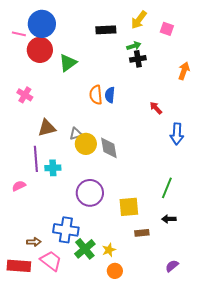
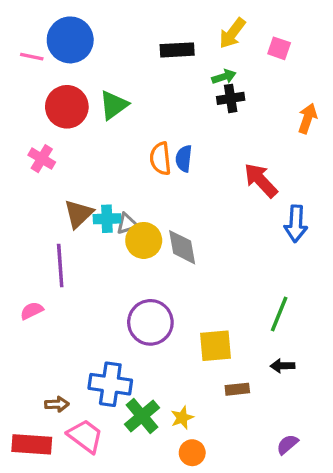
red circle: (40, 50) -> (67, 107), moved
red arrow: (156, 108) -> (261, 180), size x1.6
brown triangle: (47, 128) -> (79, 214), turned -30
cyan cross: (53, 168) -> (107, 219), moved

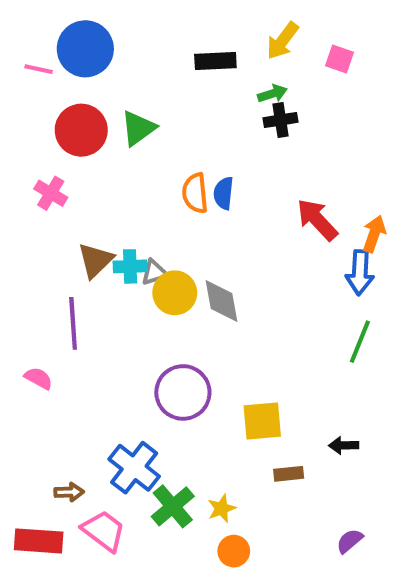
orange arrow: (307, 118) -> (374, 234), moved
pink semicircle: (32, 311) -> (39, 378), turned 55
green line: (279, 314) -> (360, 342), moved
blue cross: (110, 384) -> (134, 468), turned 30

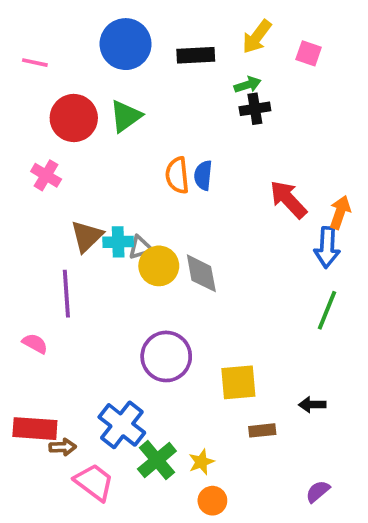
blue circle: (85, 49) -> (126, 44), moved
red rectangle: (39, 541) -> (35, 429), moved

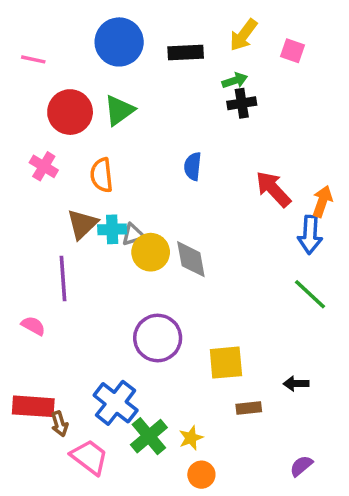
orange semicircle: (177, 175) -> (102, 175), moved
green line: (327, 310) -> (310, 294), turned -69
brown arrow: (63, 447) -> (60, 424), turned 75

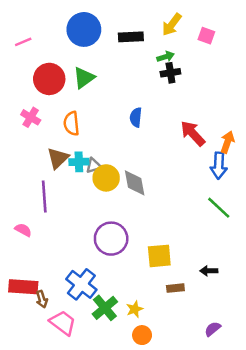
pink line: (33, 59) -> (23, 42), turned -35

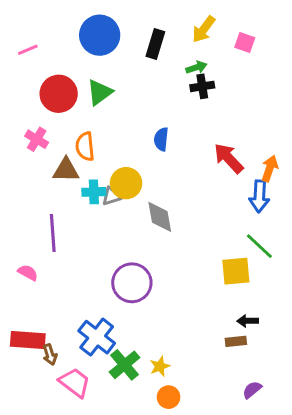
black rectangle: (131, 37) -> (155, 44), turned -70
brown triangle: (58, 158) -> (66, 170), moved, turned 45
yellow circle: (106, 178) -> (126, 183), moved
yellow square: (159, 256) -> (236, 271), moved
brown rectangle: (175, 288) -> (236, 341), moved

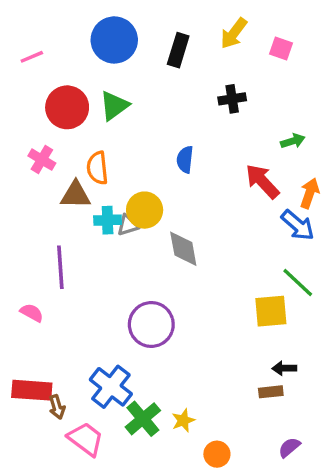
green arrow: (196, 67) -> (293, 141), moved
blue arrow: (259, 196) -> (298, 225), turned -52
orange circle: (169, 397) -> (217, 454), moved

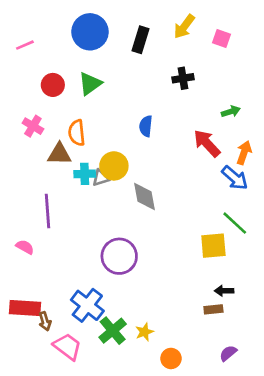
red circle: (67, 107) -> (53, 85), size x0.7

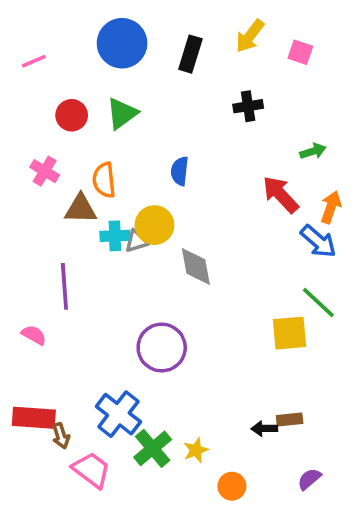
blue semicircle: (146, 126) -> (180, 171), moved
black arrow: (224, 291) -> (264, 429), moved

